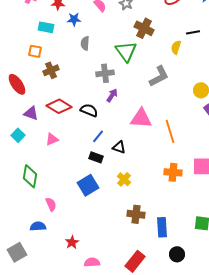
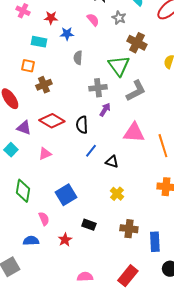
gray L-shape: (159, 76) -> (136, 91), moved
black semicircle: (89, 110) -> (82, 125), turned -114
black rectangle: (96, 157) -> (89, 225), moved
blue square: (88, 185) -> (66, 195), moved
red star: (72, 242) -> (65, 240), moved

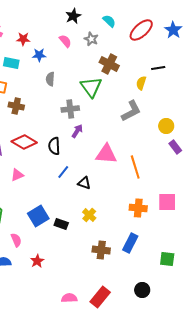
brown cross: (44, 85) -> (16, 106), turned 35
gray L-shape: (136, 91) -> (131, 111), moved
black rectangle: (89, 225) -> (61, 224), moved
blue rectangle: (155, 242) -> (130, 243), moved, turned 30
pink semicircle: (85, 277) -> (69, 298), moved

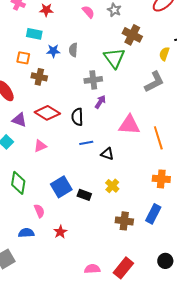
blue star: (39, 55) -> (53, 51), moved
blue line: (63, 172) -> (86, 143), turned 40

